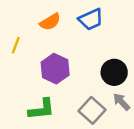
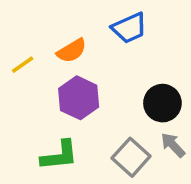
orange semicircle: (50, 22) -> (72, 51), moved
yellow line: (16, 45) -> (23, 65), turned 35

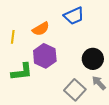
yellow line: (23, 65) -> (13, 37), turned -48
green L-shape: (59, 155) -> (22, 72), moved

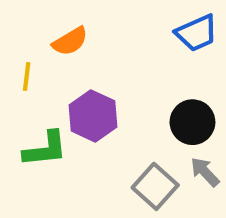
blue trapezoid: (74, 16) -> (197, 33), moved
orange semicircle: (41, 29) -> (70, 41), moved

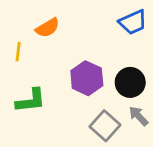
purple hexagon: (93, 116) -> (87, 78), moved

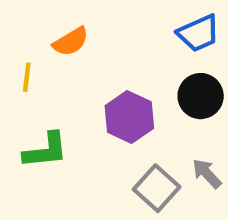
black circle: (130, 82) -> (201, 96), moved

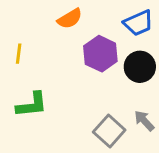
orange semicircle: (71, 42) -> (70, 19), moved
purple hexagon: (129, 117) -> (100, 54), moved

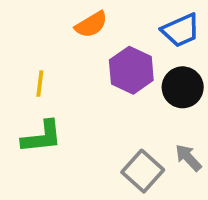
yellow line: (19, 54) -> (40, 84), moved

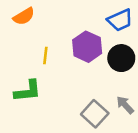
orange semicircle: (91, 25) -> (24, 16), moved
yellow line: (40, 84) -> (45, 56), moved

